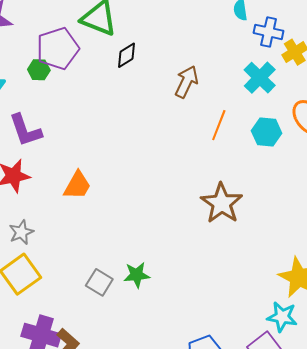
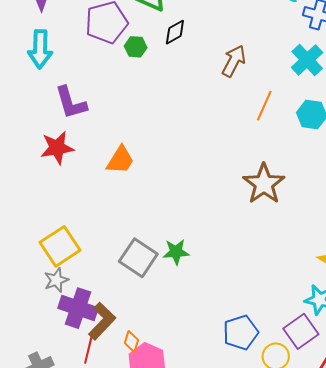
green hexagon: (39, 70) -> (136, 47), moved
gray star: (21, 232) -> (56, 280), moved
gray square: (99, 282) -> (138, 258), size x1.4

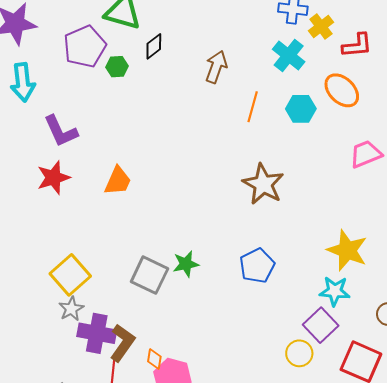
blue pentagon: (241, 332) -> (257, 266), moved

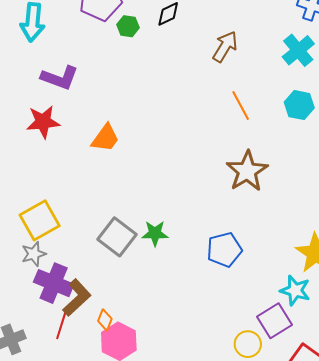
orange line: (253, 107) -> (241, 105), moved, turned -56
purple L-shape: (61, 131) -> (60, 78), turned -57

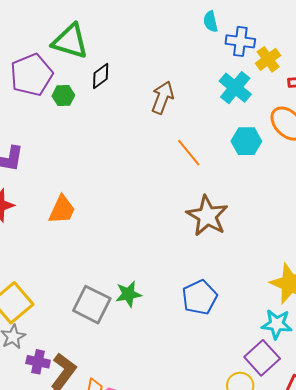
purple cross: (54, 283) -> (38, 362), size x0.6

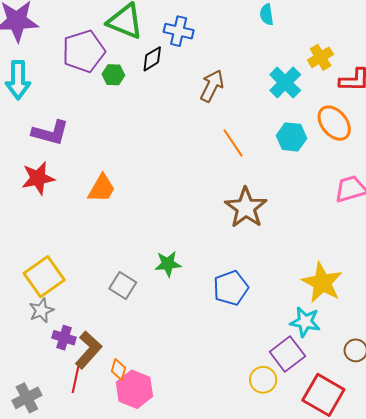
blue cross: (240, 41) -> (179, 31), moved
green star: (128, 294) -> (168, 264), moved
gray square: (92, 305) -> (123, 286), size x0.7

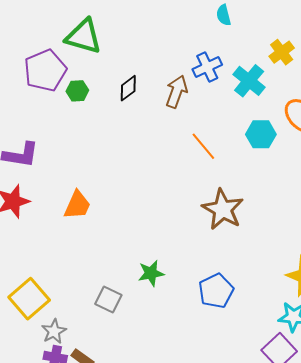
blue cross: (179, 31) -> (207, 67), moved, turned -32
black diamond: (152, 59) -> (128, 88), moved
gray star: (41, 310) -> (54, 331), moved

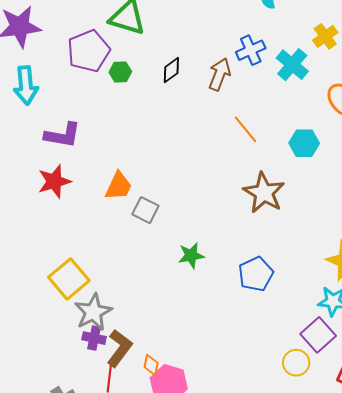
cyan hexagon: (261, 134) -> (304, 143), moved
gray square: (108, 300) -> (145, 210), moved
gray star: (54, 331) -> (93, 312), size x1.5

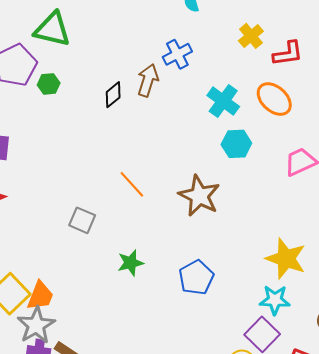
cyan cross: (292, 65) -> (223, 101), moved
black diamond: (171, 70) -> (113, 95), moved
orange line: (246, 129) -> (132, 184), moved
orange trapezoid: (119, 186) -> (40, 296), moved

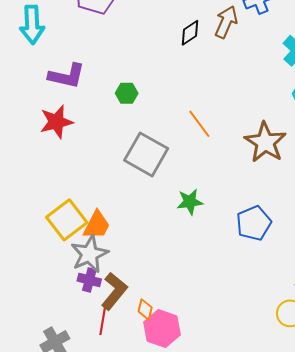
green hexagon: (49, 84) -> (127, 93), moved
gray square: (82, 220) -> (146, 154), size x1.6

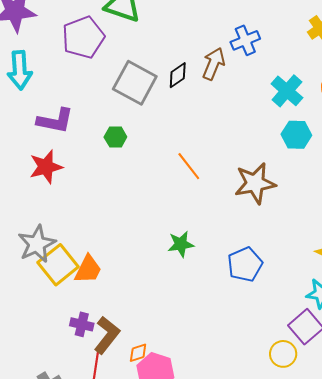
brown star: (265, 142) -> (255, 183), turned 30
gray square: (146, 154) -> (135, 83), moved
gray star: (89, 254) -> (37, 244), moved
orange diamond: (145, 309) -> (138, 353), turned 60

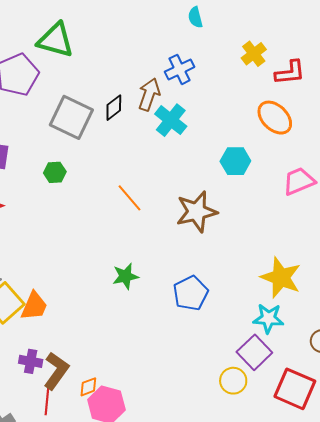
cyan cross: (287, 91) -> (171, 120), moved

